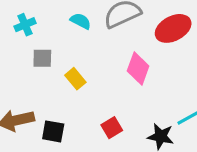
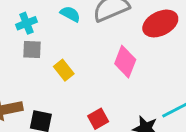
cyan cross: (25, 25) -> (26, 23), moved

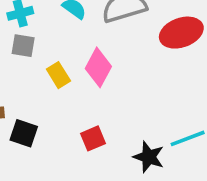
pink diamond: (125, 62) -> (98, 67), moved

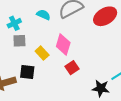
black square: (24, 133) -> (27, 72), moved
red square: (93, 138) -> (72, 68), moved

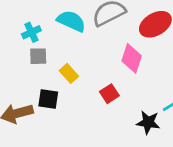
cyan semicircle: (43, 15) -> (71, 21), size x1.5
pink diamond: (63, 45) -> (132, 58), moved

